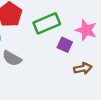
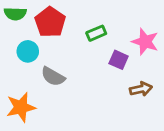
green rectangle: (47, 23) -> (96, 33), size x0.6

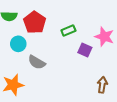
brown arrow: (141, 89) -> (102, 85), moved, turned -70

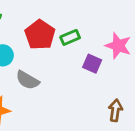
red pentagon: (35, 22) -> (40, 35), moved

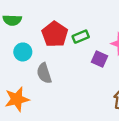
gray semicircle: (28, 80) -> (44, 73), turned 42

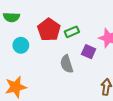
gray semicircle: (44, 73) -> (67, 64), moved

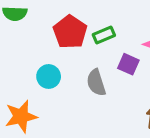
cyan circle: (21, 45) -> (49, 76), moved

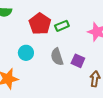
purple square: (128, 64) -> (78, 61), moved

